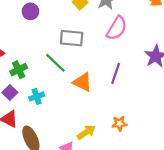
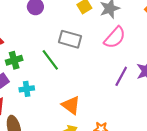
purple line: (116, 73) -> (121, 76), moved
orange triangle: (82, 82) -> (71, 105), moved

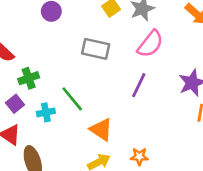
green line: (50, 60) -> (72, 99), moved
purple line: (121, 76) -> (139, 85), moved

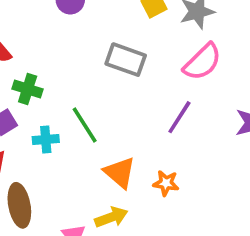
green cross: (29, 78) -> (28, 89), turned 30
orange star: (139, 157) -> (166, 183), moved

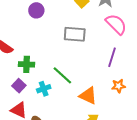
pink semicircle: (202, 62) -> (116, 24), turned -75
orange star: (166, 183) -> (118, 86), moved

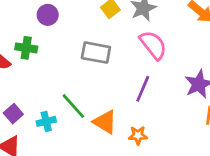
green cross: (27, 64) -> (26, 48), moved
orange star: (118, 86) -> (138, 135), moved
orange triangle: (88, 96) -> (105, 122), moved

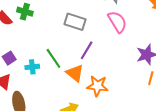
purple line: (143, 89) -> (87, 50), moved
orange star: (138, 135) -> (97, 86), size x1.5

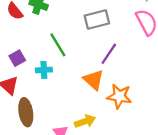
gray rectangle: (75, 22) -> (97, 20), turned -35
green line: (53, 58) -> (58, 45), moved

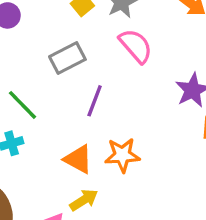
orange triangle: (94, 80) -> (78, 159), moved

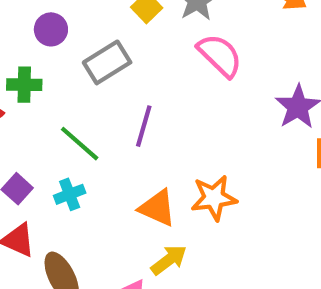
gray rectangle: (67, 58) -> (107, 62), moved
purple line: (95, 101) -> (144, 126), moved

